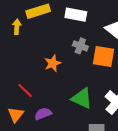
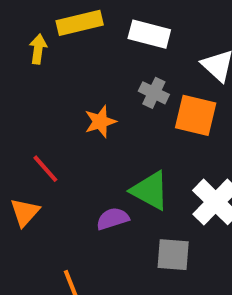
purple semicircle: (43, 114) -> (113, 219), moved

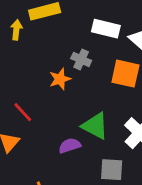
white rectangle: (149, 34) -> (106, 29), moved
gray cross: (154, 93) -> (81, 59), moved

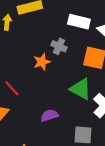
green triangle: (95, 126) -> (80, 89), moved

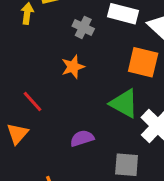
gray cross: (59, 46) -> (83, 27), moved

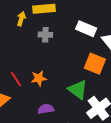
gray cross: (83, 27) -> (45, 35), moved, turned -32
orange star: (73, 67) -> (39, 78), moved

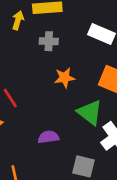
orange star: (39, 78) -> (65, 78), moved

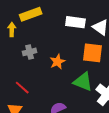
gray cross: (49, 41) -> (30, 52), moved

